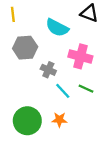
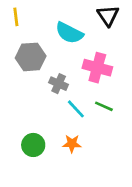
black triangle: (89, 13) -> (108, 16), turned 36
green circle: (27, 121) -> (33, 145), size x0.7

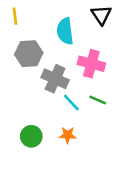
cyan semicircle: (69, 33) -> (65, 31), turned 56
gray cross: (59, 84) -> (55, 79), size x1.5

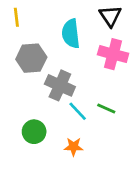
pink cross: (91, 64) -> (113, 54), moved
green circle: (31, 136) -> (34, 132), moved

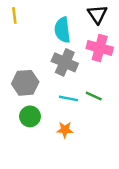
gray hexagon: (31, 58) -> (25, 83), moved
gray cross: (60, 85) -> (65, 62), moved
cyan line: (78, 111) -> (68, 98), turned -36

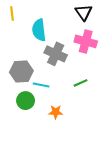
cyan semicircle: (62, 30) -> (39, 30), moved
green line: (94, 96) -> (80, 83), turned -48
cyan line: (68, 98) -> (41, 85), moved

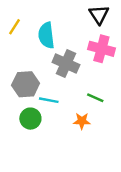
yellow line: (12, 13) -> (15, 27), moved, turned 40
green line: (80, 83) -> (95, 98), turned 48
orange star: (56, 112) -> (82, 121), moved

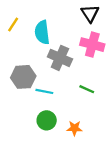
green circle: (30, 119) -> (47, 120), moved
orange star: (82, 121) -> (74, 128), moved

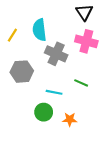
yellow line: (13, 25) -> (12, 35), moved
cyan line: (44, 91) -> (54, 92), moved

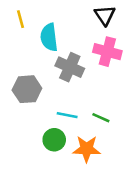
yellow line: (12, 35) -> (20, 19), moved, turned -48
green line: (81, 83) -> (101, 118), moved
orange star: (70, 119) -> (87, 149), size x1.5

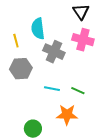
yellow line: (20, 19) -> (16, 41), moved
green circle: (54, 140) -> (33, 129), moved

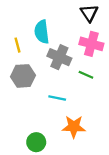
green line: (78, 91) -> (86, 75), moved

